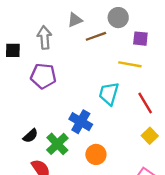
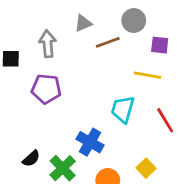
yellow square: (150, 136) -> (146, 168), moved

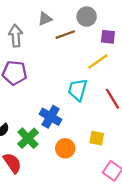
yellow line: (147, 75) -> (98, 62), turned -45
yellow square: (146, 168) -> (97, 138), turned -35

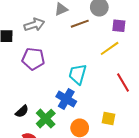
gray arrow: (16, 36) -> (34, 25), turned 78
cyan trapezoid: (78, 90) -> (78, 74), moved

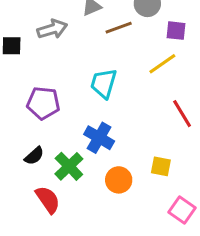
purple pentagon: (33, 59) -> (43, 103), moved
cyan trapezoid: (78, 74) -> (104, 83), moved

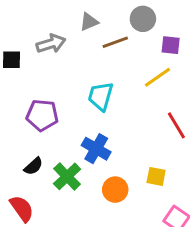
red semicircle: (48, 200) -> (22, 209), moved

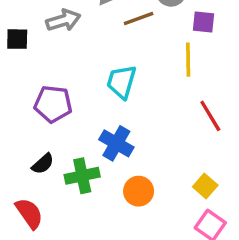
yellow line: (157, 77) -> (188, 60), turned -56
green cross: (67, 176) -> (82, 176), turned 32
yellow square: (156, 176) -> (205, 186), moved, turned 30

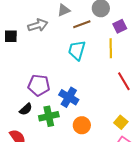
purple square: (203, 22) -> (120, 26), turned -32
cyan trapezoid: (121, 82) -> (77, 50), moved
purple pentagon: (53, 104) -> (39, 85), moved

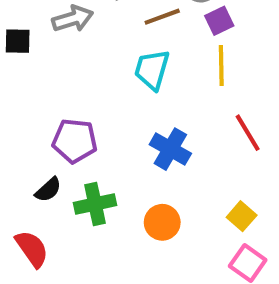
purple square: (120, 26) -> (219, 21), moved
blue cross: (69, 97) -> (170, 149), moved

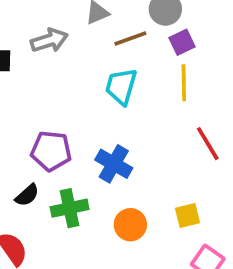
blue cross: (170, 149) -> (114, 164), moved
yellow square: (242, 216) -> (187, 215), moved, turned 35

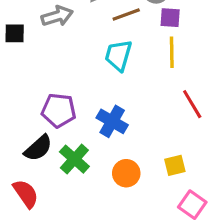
purple square: (182, 42) -> (170, 18), turned 30
black semicircle: (27, 195) -> (38, 148), size x1.4
green cross: (70, 208) -> (74, 159), turned -36

